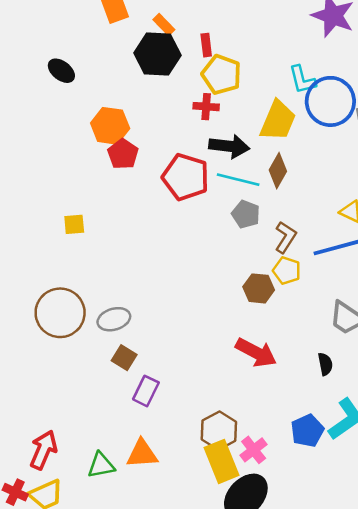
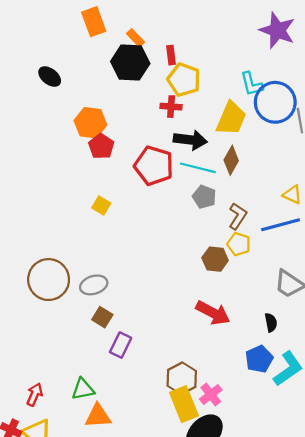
yellow square: (74, 224) -> (101, 205), moved, turned 36
blue pentagon: (307, 431) -> (259, 359), moved
red arrow: (43, 450) -> (35, 394), size x0.7
orange triangle: (142, 454) -> (98, 416), moved
green triangle: (101, 465) -> (83, 389), moved

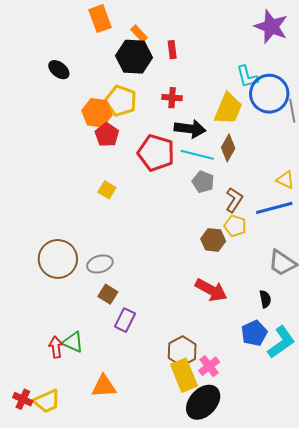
yellow pentagon: (184, 80) -> (121, 101), moved
green triangle: (83, 389) -> (73, 342), moved, turned 35
red arrow: (35, 394) -> (56, 347), moved, turned -30

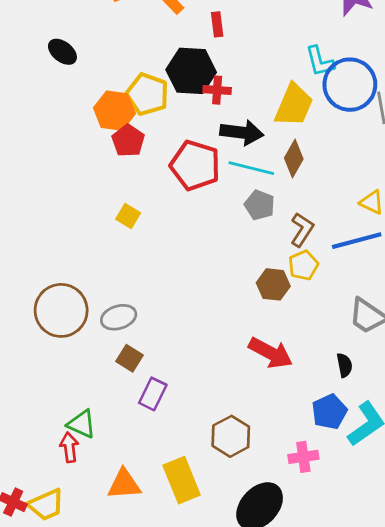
black hexagon: (134, 57) -> (191, 71), moved
yellow pentagon: (235, 226) -> (303, 265), turned 30
red arrow: (56, 347) -> (69, 447), moved
pink cross: (209, 366) -> (303, 457), moved, turned 30
yellow rectangle: (184, 375) -> (182, 480), moved

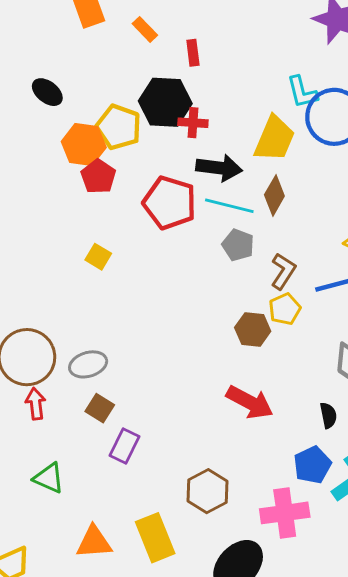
black ellipse: (62, 52) -> (47, 92), moved
red arrow: (69, 447) -> (36, 404), moved
pink cross: (303, 457) -> (285, 513), size x1.5

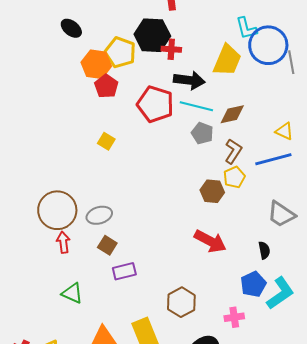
brown diamond: (274, 195) -> (232, 114), moved, turned 48
purple rectangle: (124, 446) -> (124, 271), turned 50
pink cross: (285, 513) -> (234, 317), size x0.6

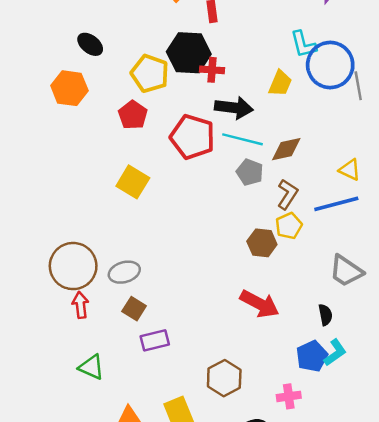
yellow trapezoid: (227, 60) -> (280, 83), size x0.7
orange hexagon: (96, 64) -> (69, 88), moved
yellow square: (106, 141) -> (133, 182), size x1.5
cyan L-shape: (280, 293) -> (335, 353), moved, size x0.7

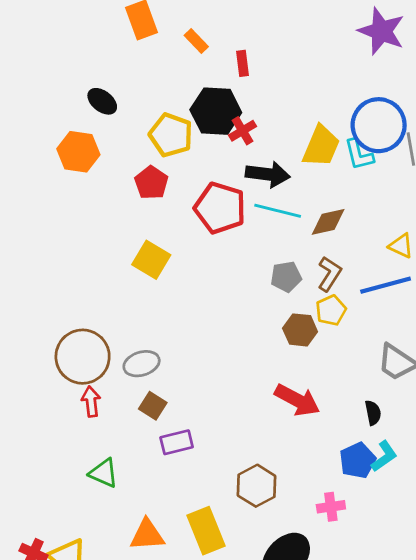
cyan L-shape: (303, 44) -> (359, 155), moved
red cross: (212, 70) -> (243, 131), turned -35
yellow trapezoid: (280, 83) -> (321, 146), size x1.4
gray pentagon: (250, 172) -> (286, 277), moved, turned -30

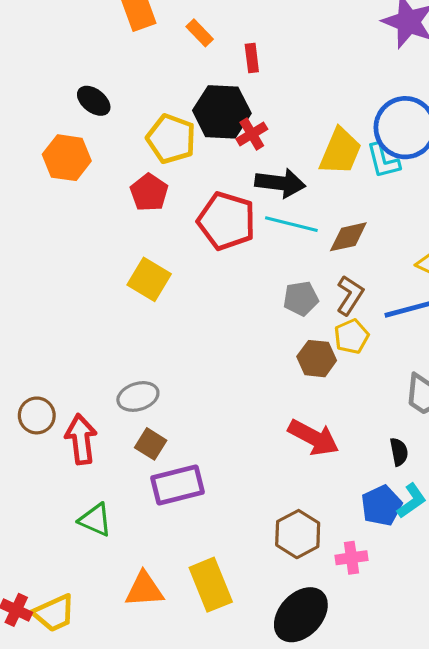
brown circle: (83, 357) -> (37, 415), moved, size x0.6
red arrow: (91, 402) -> (81, 439), size x1.4
purple rectangle: (177, 442) -> (177, 485), size x1.4
brown hexagon: (257, 486) -> (298, 534), moved

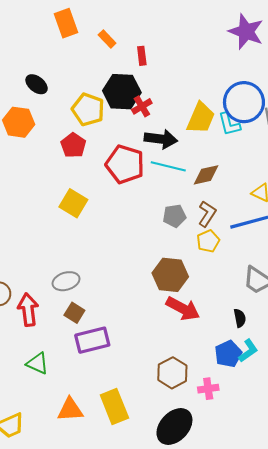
brown hexagon: (317, 359) -> (170, 275), moved, size x1.4

